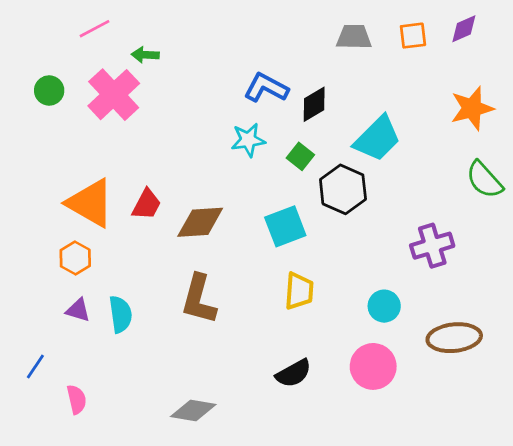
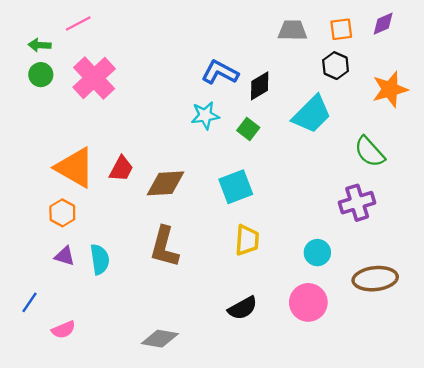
green arrow: (145, 55) -> (40, 45), moved
green semicircle: (484, 180) -> (370, 152), moved
black hexagon: (343, 189) -> (336, 66), moved, size x0.7
pink semicircle: (77, 399) -> (63, 330), turned 80

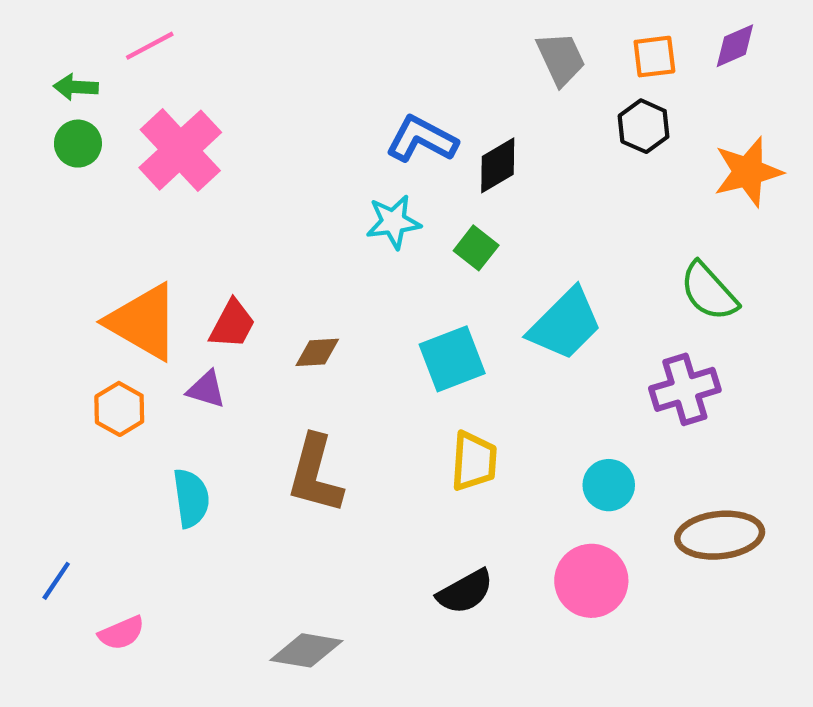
gray trapezoid: (292, 30) -> (561, 59), turned 64
cyan trapezoid: (312, 114) -> (565, 324), moved
brown diamond: (165, 183) -> (317, 352), size x0.6
purple triangle: (65, 256) -> (206, 389), moved

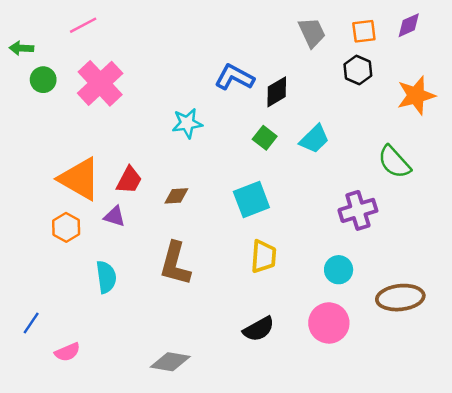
green arrow: (76, 87) -> (21, 48), moved
cyan star: (393, 222) -> (187, 123), moved
cyan trapezoid: (565, 324) -> (314, 139), moved, size x0.7
purple cross: (685, 389) -> (358, 210), moved

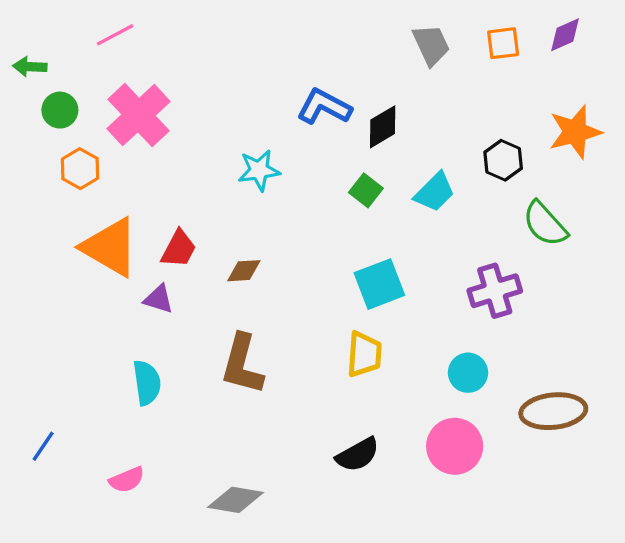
black hexagon: (358, 70) -> (503, 160), moved
cyan square: (251, 200) -> (379, 284), moved
orange hexagon: (66, 227) -> (80, 169), moved
pink semicircle: (67, 352) -> (127, 480), moved

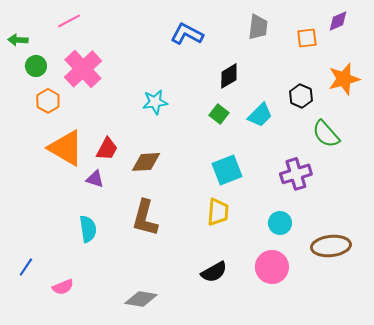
orange square: (503, 43) -> (307, 38), moved
gray trapezoid: (431, 45) -> (258, 27), turned 32
blue L-shape: (324, 107) -> (187, 34), moved
brown diamond: (244, 271) -> (146, 162), size x1.4
pink semicircle: (127, 480) -> (63, 287), moved

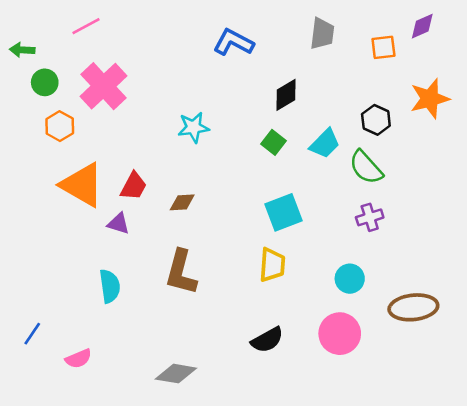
green semicircle: (326, 134) -> (366, 167), moved
brown diamond: (146, 162) -> (182, 202), size x0.7
purple cross: (296, 174) -> (370, 217), size x0.7

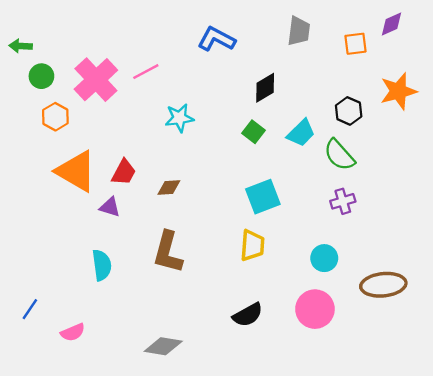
pink line: (86, 26) -> (146, 72), moved

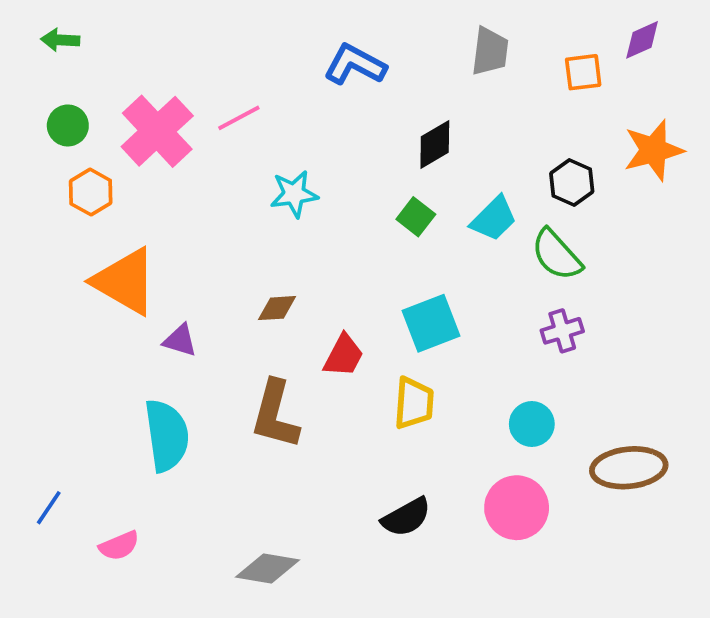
green arrow: (21, 46) -> (60, 40), moved
red trapezoid: (124, 172) -> (344, 356), moved
cyan semicircle: (102, 265) -> (167, 435), size x1.4

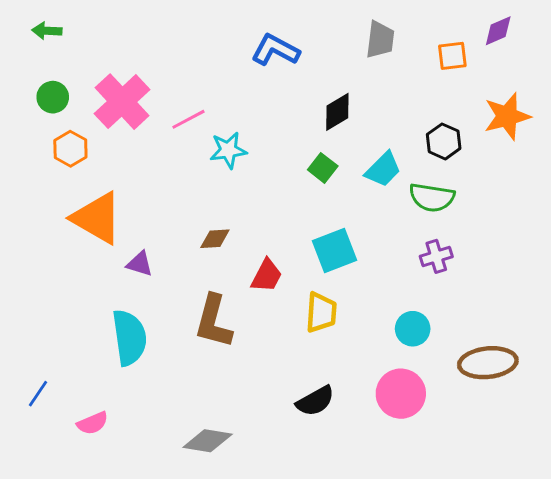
pink line: (239, 118) -> (188, 119), moved
green semicircle: (557, 255) -> (432, 197), turned -39

